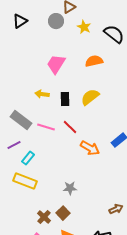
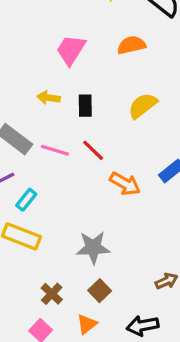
yellow semicircle: (90, 97) -> (143, 106), moved
gray star: (70, 188) -> (93, 248), size x1.5
brown square: (63, 213) -> (100, 291), moved

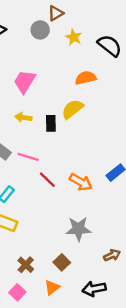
pink trapezoid: (71, 50) -> (25, 81), moved
yellow semicircle: (143, 106) -> (72, 109), moved
red line: (93, 150) -> (47, 180), moved
gray star: (93, 248) -> (78, 229), moved

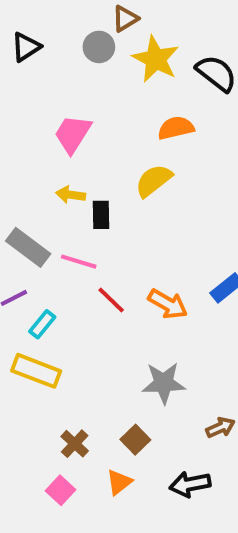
yellow star: (74, 37) -> (156, 59), size x1.6
black rectangle: (51, 123) -> (101, 215), moved

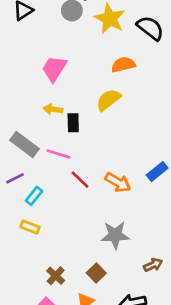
yellow rectangle: (36, 371) -> (30, 227), size x0.6

